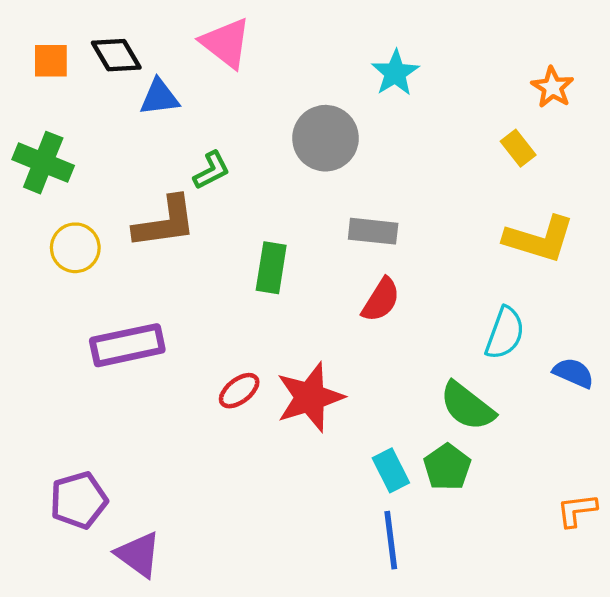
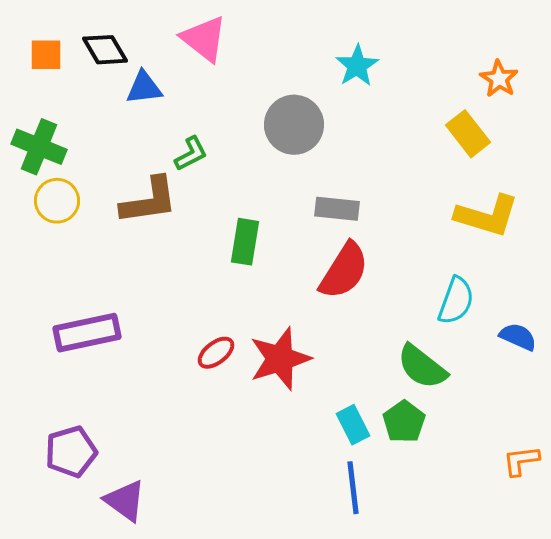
yellow rectangle: (518, 148) -> (468, 134), size x1.4
yellow circle: (75, 248) -> (57, 201), moved
red semicircle: (381, 300) -> (344, 271), size x1.4
purple rectangle: (127, 345) -> (87, 333), moved

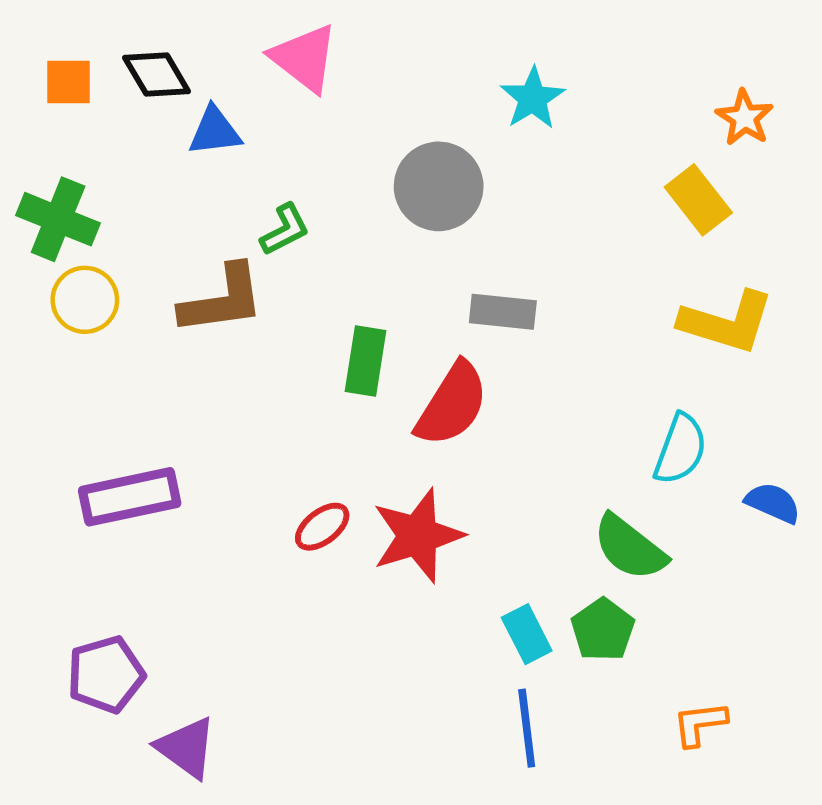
red semicircle: (344, 271) -> (452, 404), moved
orange L-shape: (521, 461) -> (700, 724), moved

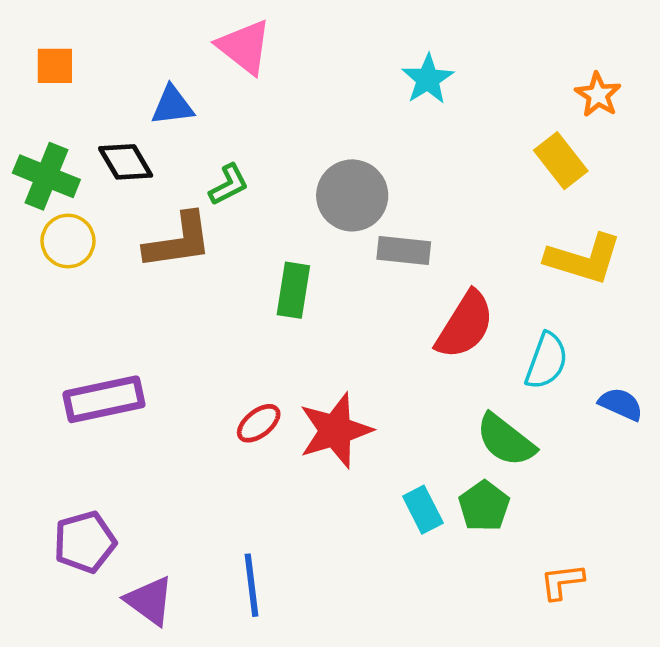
black diamond: (157, 74) -> (126, 162), moved
gray circle: (439, 186) -> (352, 195), moved
red semicircle: (452, 404) -> (465, 325), moved
blue line: (527, 728) -> (251, 585), moved

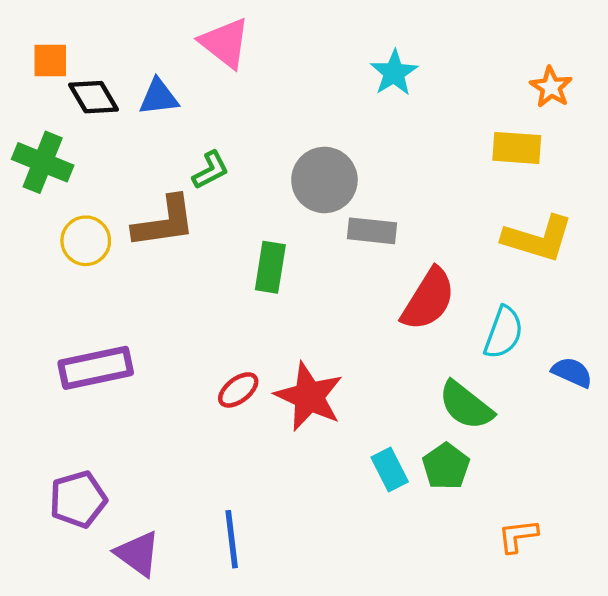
yellow rectangle: (561, 161) -> (517, 148), turned -48
black diamond: (126, 162) -> (93, 97), moved
yellow circle: (68, 241) -> (86, 241), moved
red star: (335, 430) -> (309, 397), turned -30

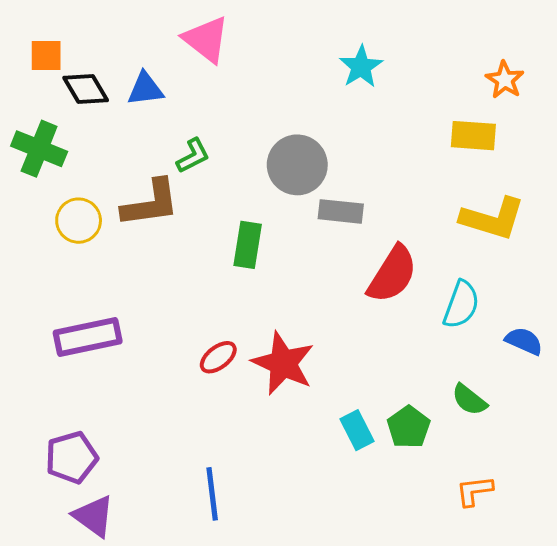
green semicircle: (466, 405) -> (469, 400), moved, size x0.7
purple triangle: (138, 554) -> (94, 516), moved

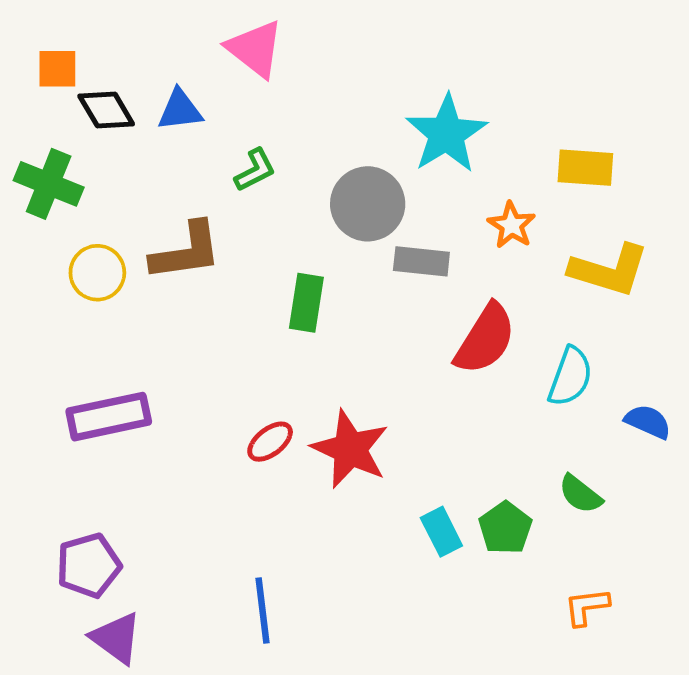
cyan star: (361, 67) -> (446, 134), moved, size x1.5
orange star: (505, 80) -> (512, 225), moved
green L-shape: (193, 156) -> (255, 170), moved

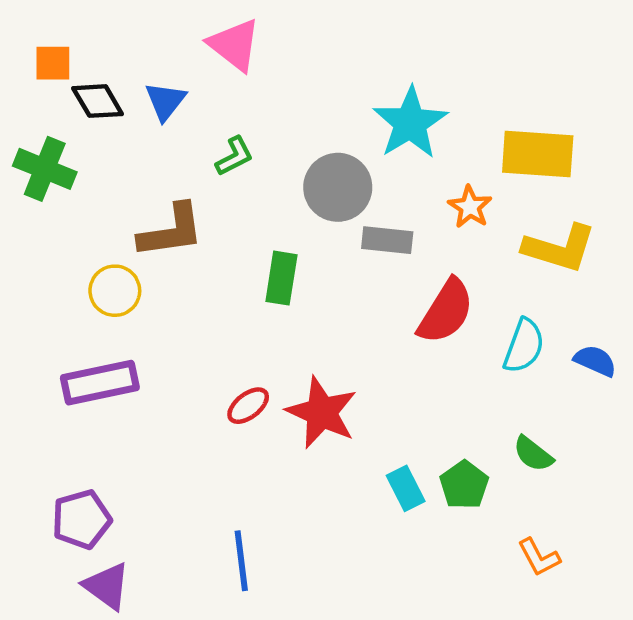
blue triangle: (180, 110) -> (165, 101), turned -45
yellow rectangle: (585, 168) -> (538, 154), size x1.4
yellow circle: (97, 273) -> (115, 291), moved
blue semicircle: (648, 422) -> (595, 361), moved
orange L-shape: (587, 607) -> (539, 557), turned -111

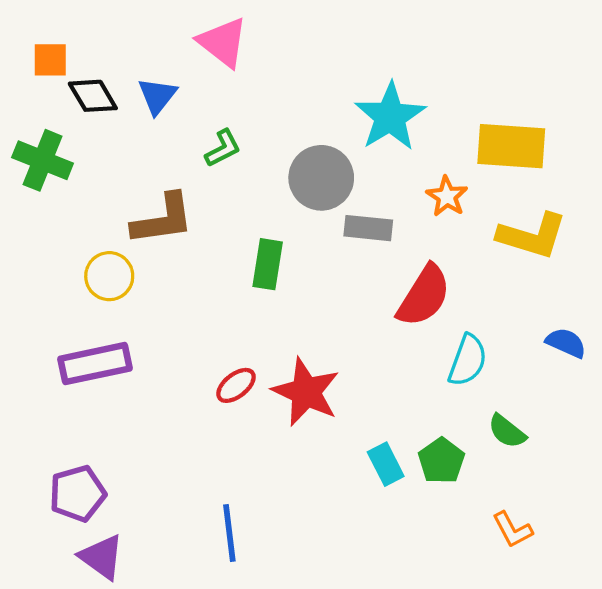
cyan semicircle: (524, 346) -> (468, 360), moved

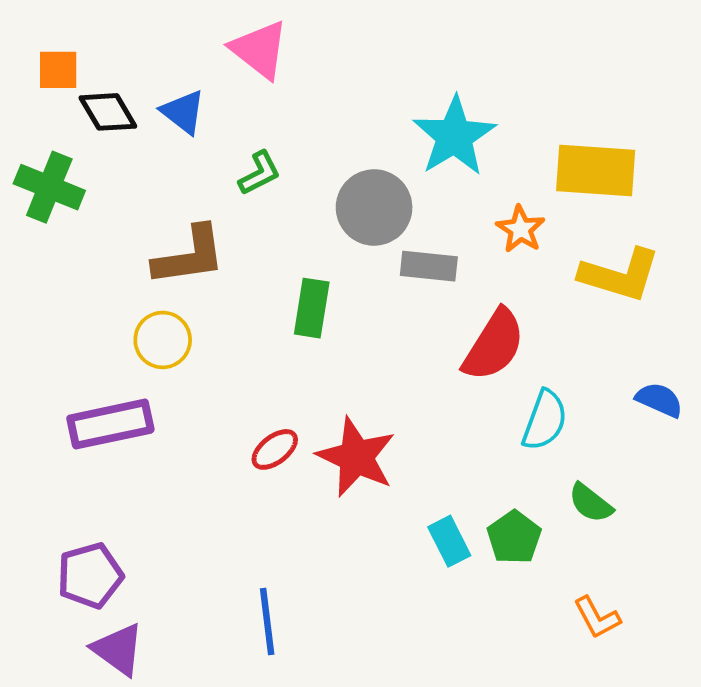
blue triangle: (157, 96) -> (183, 112), turned -30
yellow circle: (109, 276) -> (163, 340), moved

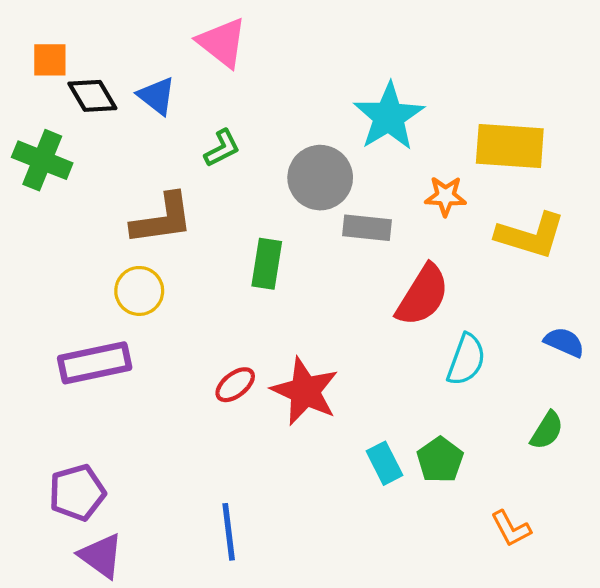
orange star: (521, 229) -> (446, 196), turned -30
green semicircle: (591, 503) -> (547, 430), moved, turned -96

